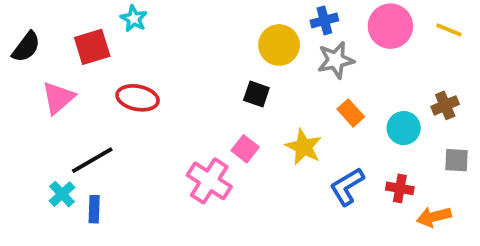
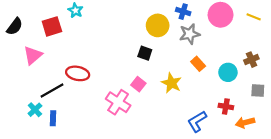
blue cross: (324, 20) -> (183, 12), turned 32
red ellipse: (138, 98) -> (78, 73), moved
blue L-shape: (347, 187) -> (197, 121), moved

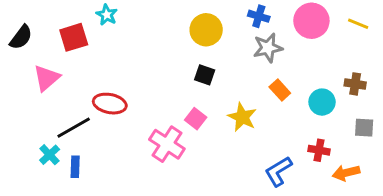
yellow circle: (158, 25) -> (206, 30), moved
brown cross: (251, 60) -> (355, 84), turned 32

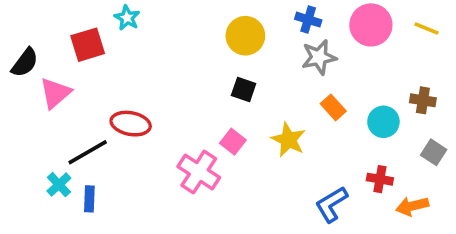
black semicircle: (21, 37) -> (25, 63), moved
gray square: (364, 128) -> (434, 152), turned 30

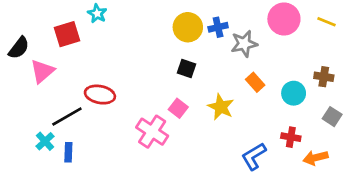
blue cross: (308, 20) -> (218, 27), moved, turned -30

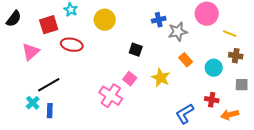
yellow line: (327, 22) -> (230, 34), moved
yellow circle: (188, 27) -> (105, 20), moved
black semicircle: (19, 48) -> (14, 19), moved
red ellipse: (100, 95) -> (72, 45), moved
gray square: (332, 117) -> (242, 85), turned -32

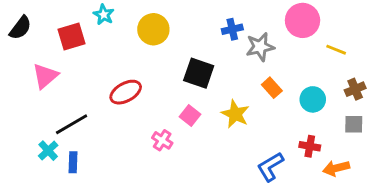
red ellipse: (72, 45) -> (126, 92), moved, turned -40
black square: (136, 50) -> (199, 73), size x1.5
brown cross: (236, 56) -> (355, 89), moved, turned -32
pink cross: (111, 96) -> (162, 140), size x0.6

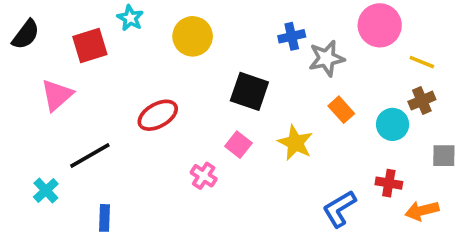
brown cross: (355, 89) -> (422, 101), moved
cyan cross: (48, 151) -> (46, 190), moved
blue rectangle: (73, 162) -> (105, 218), moved

